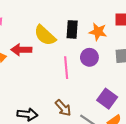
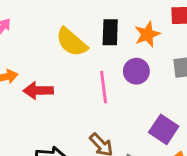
orange star: (98, 32) -> (147, 34), turned -30
red arrow: (21, 50) -> (38, 91), moved

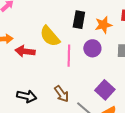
yellow semicircle: (72, 42) -> (50, 36), moved

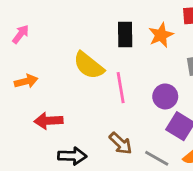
purple circle: (92, 48) -> (165, 96), moved
red arrow: (25, 51) -> (48, 121), moved

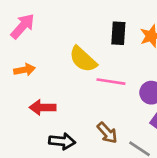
pink arrow: (21, 34) -> (23, 26), size x1.5
pink line: (121, 88) -> (111, 82), turned -76

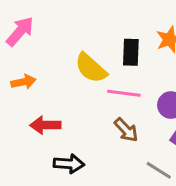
black rectangle: (118, 33) -> (131, 52), moved
brown arrow: (107, 133) -> (126, 130), moved

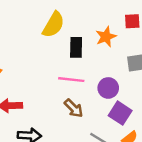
yellow semicircle: (91, 68) -> (53, 25), moved, turned -100

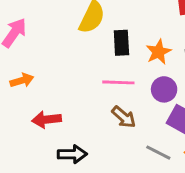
orange star: (106, 37) -> (159, 52), moved

